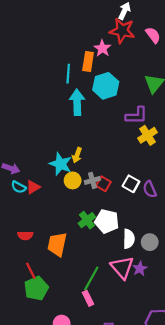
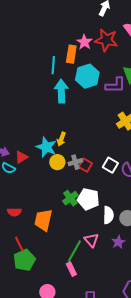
red star: (122, 31) -> (106, 40), moved
purple L-shape: (136, 115) -> (115, 85), moved
red triangle: (33, 187) -> (21, 157), moved
pink triangle: (122, 267) -> (91, 240), moved, size x0.7

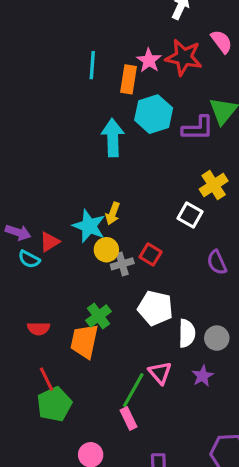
cyan line: (53, 65) -> (92, 65), moved
gray cross: (75, 162) -> (122, 264), moved
white square: (110, 165) -> (190, 215), moved
green cross: (70, 198) -> (99, 316), moved

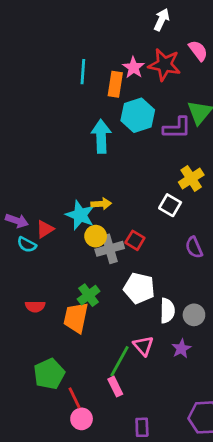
yellow arrow: (113, 213) -> (101, 204), turned -114
gray cross: (122, 264) -> (110, 249), size x1.4
red line: (46, 379) -> (74, 398), moved

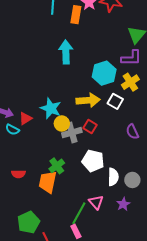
cyan hexagon: (138, 115) -> (104, 73), moved
purple L-shape: (177, 128) -> (131, 58), moved
yellow arrow: (101, 204) -> (88, 100), moved, size x1.6

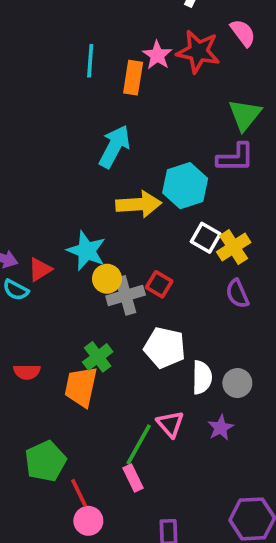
cyan arrow: (66, 52) -> (114, 146), turned 30
yellow cross: (130, 82) -> (234, 247), moved
yellow arrow: (88, 100) -> (139, 204), moved

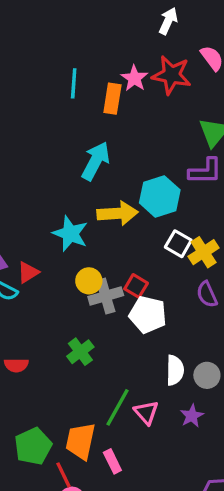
cyan star: (86, 251) -> (70, 234), moved
white pentagon: (165, 348) -> (148, 315), moved
orange trapezoid: (81, 387) -> (80, 441), moved
green line: (139, 444) -> (118, 407), moved

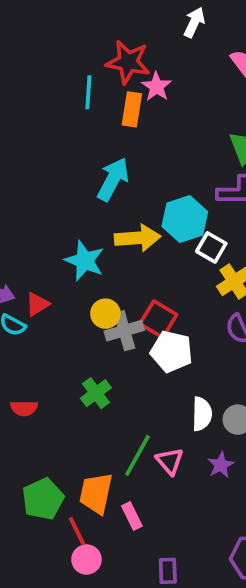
red star: (172, 75) -> (128, 62), moved
white square: (178, 244) -> (211, 247), moved
red square: (136, 286) -> (158, 319), size x1.4

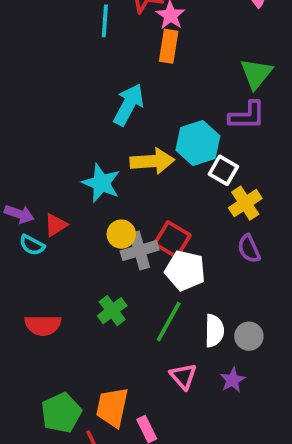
orange rectangle: (132, 109) -> (169, 46), moved
red semicircle: (24, 408) -> (43, 325), size x1.4
green line: (138, 455) -> (169, 322), moved

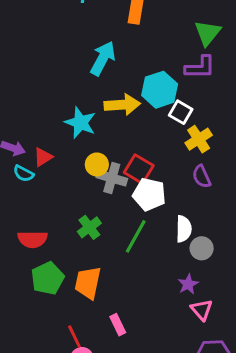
gray cross: (140, 250) -> (112, 178), turned 32
white semicircle: (214, 331) -> (184, 229), moved
pink triangle: (183, 376) -> (202, 310), moved
orange trapezoid: (112, 407) -> (88, 283), moved
green pentagon: (61, 413) -> (47, 278), moved

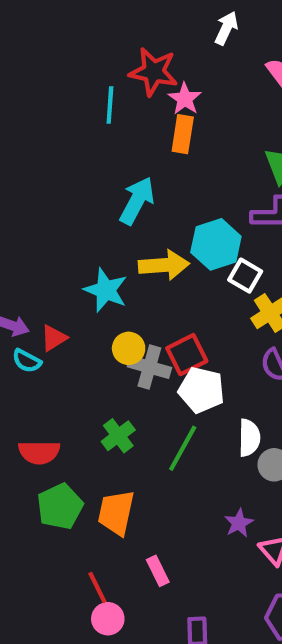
red square: (139, 169) -> (187, 355), turned 32
purple star: (188, 284) -> (239, 523), moved

